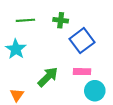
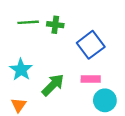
green cross: (61, 20) -> (55, 25), moved
cyan star: (16, 49) -> (21, 70), moved

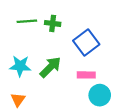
cyan star: (21, 70) -> (20, 66), turned -30
green arrow: (53, 85) -> (50, 67), moved

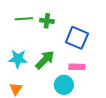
blue square: (86, 42) -> (77, 38), turned -30
cyan circle: (100, 95) -> (64, 85), moved

